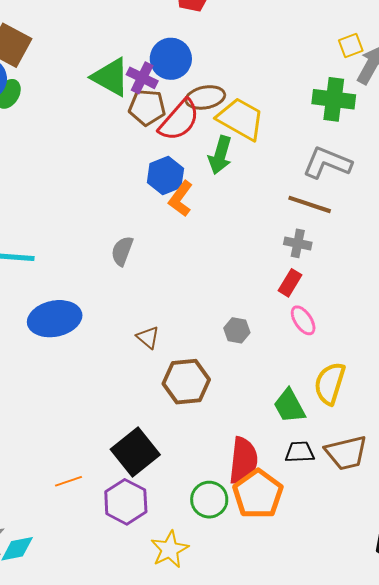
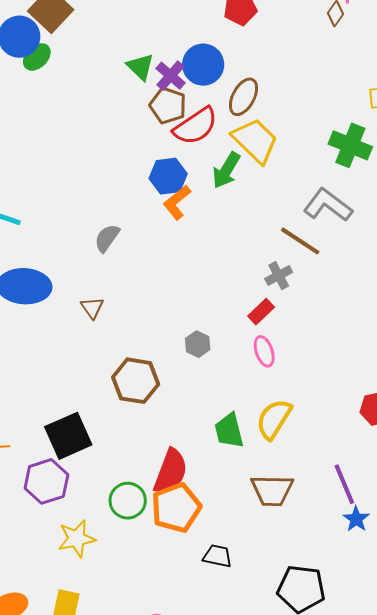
green triangle: (111, 77) -> (140, 67), size x0.7
brown ellipse: (205, 97) -> (243, 97), moved, turned -66
gray cross: (298, 243) -> (279, 276), turned 36
brown triangle: (148, 337) -> (92, 308), moved
black trapezoid: (300, 452) -> (218, 556), moved

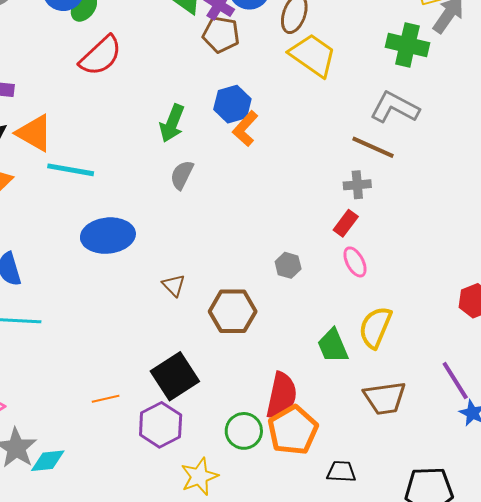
red semicircle: (196, 126) -> (101, 56), moved
green arrow: (226, 170) -> (172, 123), moved
gray cross: (279, 276) -> (357, 185), turned 32
brown triangle: (92, 308) -> (174, 285), moved

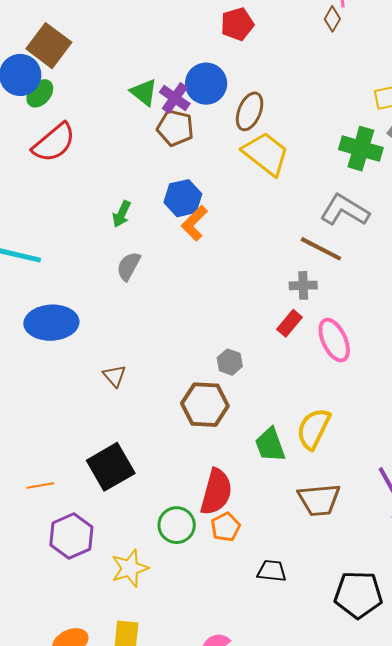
green arrow: (172, 123) -> (122, 214), size x0.7
pink ellipse: (355, 262) -> (334, 340), moved, size x1.4
brown hexagon: (233, 311) -> (205, 405), moved
purple hexagon: (161, 425) -> (71, 536), moved
orange pentagon: (293, 430) -> (226, 527), size x0.6

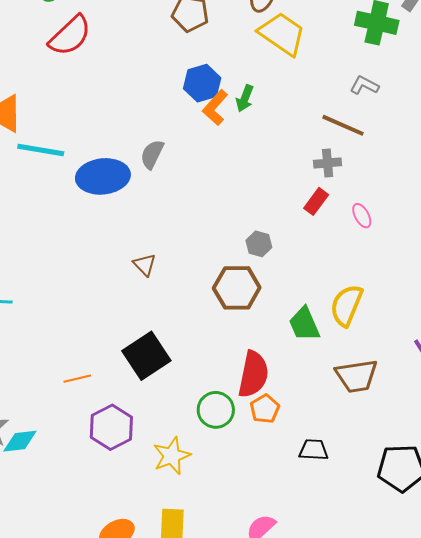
gray L-shape: (345, 210) -> (364, 85), size x0.6
green arrow: (122, 214) -> (245, 98), moved
blue ellipse: (51, 323) -> (103, 176), moved
pink ellipse: (334, 340) -> (362, 216), size x0.6

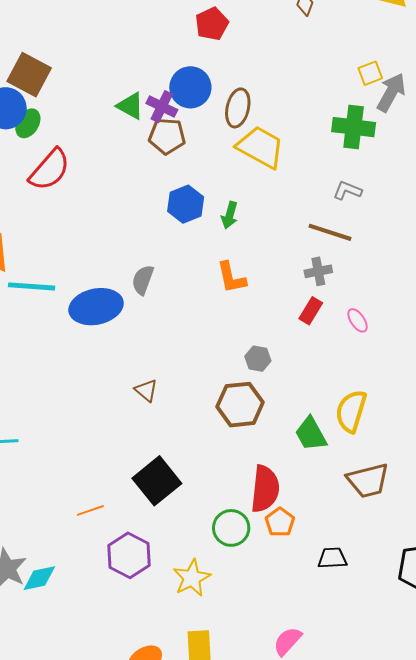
orange L-shape: (215, 108) -> (231, 278), moved, turned -48

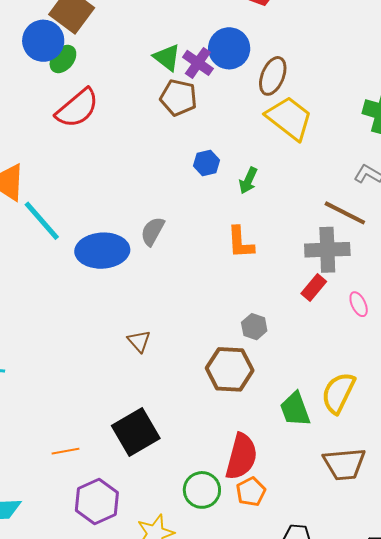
brown pentagon: (167, 136) -> (178, 98), moved
blue hexagon: (186, 204) -> (207, 163), size x0.7
gray cross: (318, 271) -> (327, 250), size x1.6
cyan line: (32, 286) -> (42, 221), turned 36

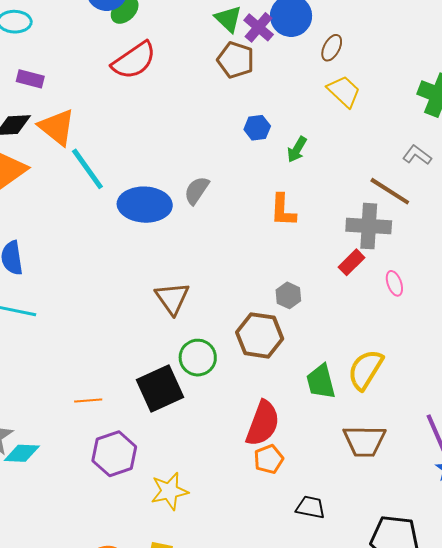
brown ellipse: (273, 76) -> (332, 48), size x0.7
yellow trapezoid: (289, 118) -> (344, 91), size x0.7
brown triangle: (139, 341) -> (172, 298), size x1.5
green circle: (202, 490) -> (198, 358), moved

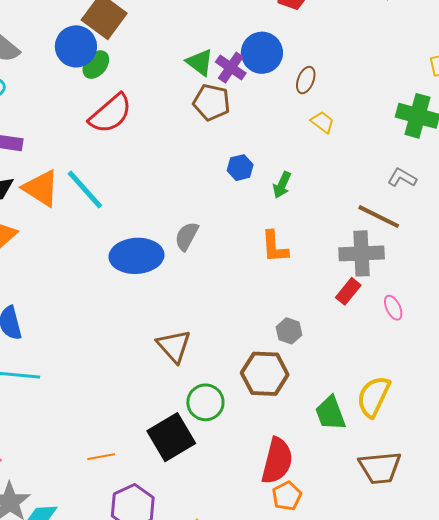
yellow trapezoid: (344, 91) -> (322, 122), size x0.7
cyan line: (87, 169) -> (85, 189), moved

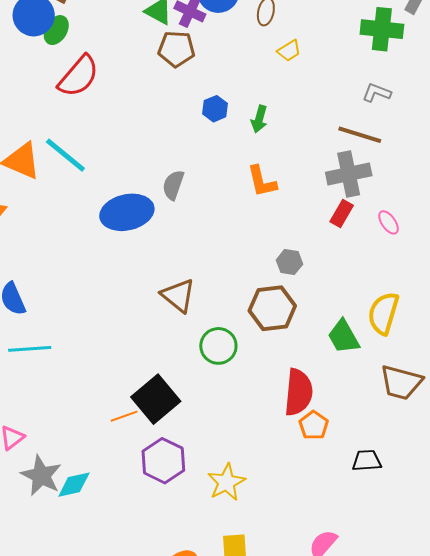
yellow trapezoid: (322, 122) -> (289, 51), turned 120
black square: (171, 437) -> (156, 399), moved
brown trapezoid: (380, 468) -> (401, 382), turned 30

